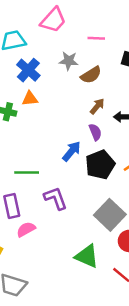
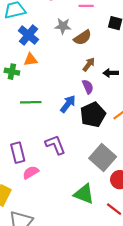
green line: (27, 173) -> (31, 102), moved

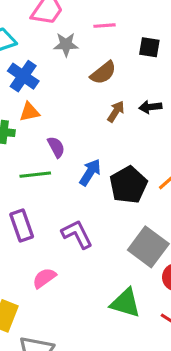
gray star: (63, 26) -> (66, 44), moved
black arrow: (111, 73) -> (150, 107), moved
purple semicircle: (88, 87) -> (56, 147), moved
purple rectangle: (18, 153) -> (22, 226), moved

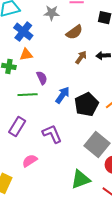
purple rectangle: (22, 226) -> (17, 127), turned 48
green triangle: (125, 303) -> (81, 179), turned -40

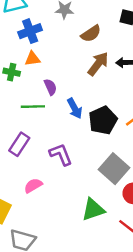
blue cross: (23, 32) -> (30, 31), turned 30
brown arrow: (81, 57) -> (98, 64), size x1.5
blue arrow: (63, 95) -> (75, 108), turned 114

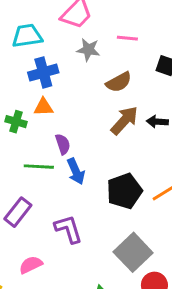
blue arrow: (75, 108) -> (76, 171), moved

